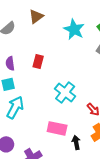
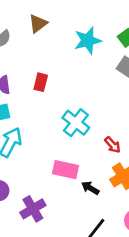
cyan star: (74, 29) -> (88, 40), turned 30
black arrow: (76, 142) -> (90, 188), turned -48

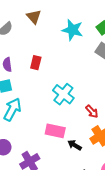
brown triangle: (38, 24) -> (34, 17), turned -35
cyan star: (88, 40) -> (73, 30), turned 30

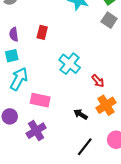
pink rectangle: (55, 131) -> (40, 100), moved

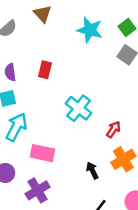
red arrow: (98, 81) -> (113, 129), turned -104
black arrow: (81, 114) -> (92, 170), turned 32

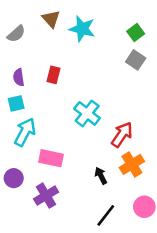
cyan star: (90, 30) -> (82, 29), moved
red arrow: (113, 129) -> (122, 135), size x1.5

